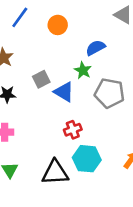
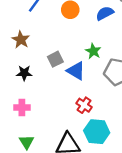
blue semicircle: (96, 48) -> (105, 13), moved
red cross: (73, 130) -> (84, 105), turned -35

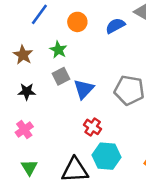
green star: (93, 51) -> (58, 50), moved
blue triangle: (76, 71) -> (84, 89), turned 42
pink cross: (22, 107) -> (24, 130), turned -35

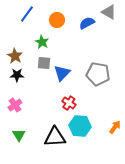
brown star: (23, 55) -> (15, 56), moved
gray square: (61, 76) -> (44, 63), turned 32

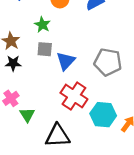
red cross: (69, 103) -> (74, 96), size x1.6
cyan hexagon: (80, 126) -> (103, 115), moved
green triangle: (19, 135) -> (27, 115), moved

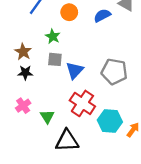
green triangle: (27, 115) -> (47, 117), moved

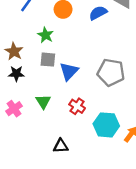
red cross: (82, 103) -> (77, 106), size x0.6
green triangle: (47, 117) -> (43, 102), moved
black triangle: (67, 141) -> (61, 146), size x0.6

